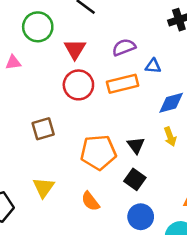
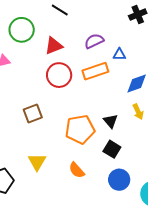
red triangle: (75, 49) -> (54, 46), turned 42

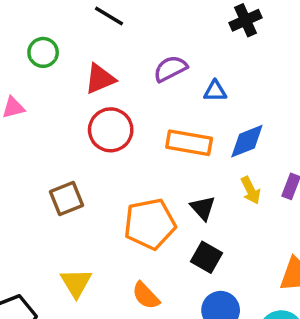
green circle: (22, 30) -> (43, 52), size x0.7
orange rectangle: (95, 71) -> (189, 143), moved, turned 30

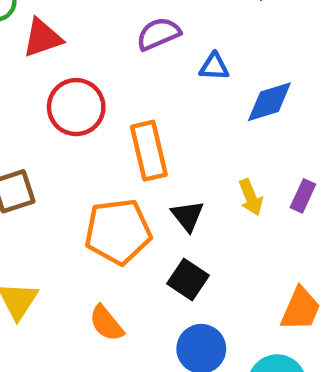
red triangle: (100, 79) -> (42, 38), moved
blue diamond: (247, 141) -> (269, 102), moved
orange rectangle: (189, 143) -> (149, 151), moved, turned 63

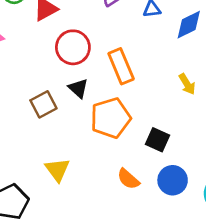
black triangle: (188, 216) -> (78, 88), moved
orange semicircle: (106, 323) -> (128, 179), moved

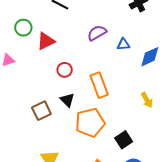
red circle: (73, 47) -> (65, 70), size x0.6
black square: (158, 140) -> (124, 140), turned 30

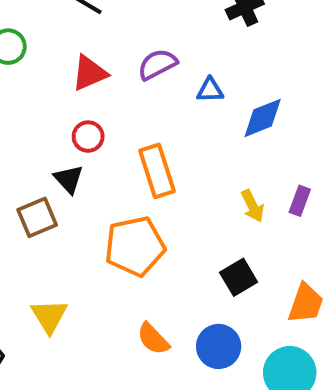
red triangle: (46, 41) -> (90, 73), moved
black triangle: (67, 100) -> (69, 179), moved
black square: (124, 140) -> (239, 277), moved

